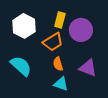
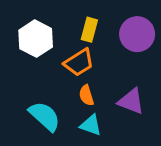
purple circle: (81, 30) -> (137, 34), moved
cyan semicircle: (21, 66) -> (45, 116), moved

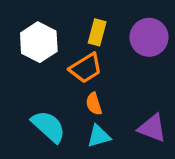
purple triangle: (131, 101) -> (152, 128), moved
cyan triangle: (91, 125) -> (99, 136), turned -35

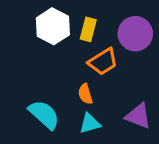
white hexagon: (39, 42) -> (53, 26), moved
orange trapezoid: (86, 68) -> (103, 62), moved

